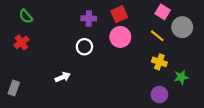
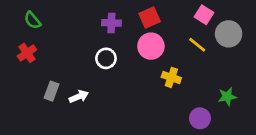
yellow cross: (159, 62) -> (171, 77), moved
gray rectangle: (14, 88) -> (52, 91), moved

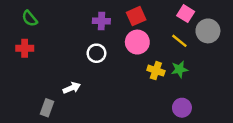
red cross: (27, 53) -> (25, 48), turned 35
gray rectangle: (52, 91) -> (47, 108), moved
green star: (227, 97) -> (179, 69), moved

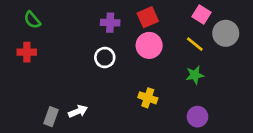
yellow cross: (156, 71) -> (148, 98), moved
white arrow: (72, 88) -> (78, 111), moved

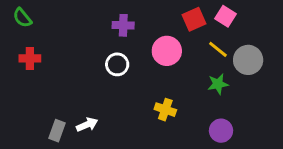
red square: (148, 17) -> (194, 19), moved
green semicircle: (32, 20) -> (22, 18), moved
gray circle: (226, 33) -> (248, 60), moved

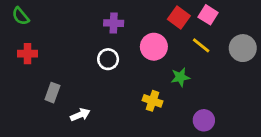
red square: (194, 19) -> (179, 18), turned -30
gray circle: (248, 60) -> (243, 48), moved
green star: (218, 84) -> (180, 77), moved
gray rectangle: (57, 131) -> (52, 93), moved

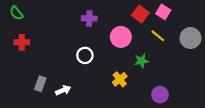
white circle: (108, 59) -> (85, 55), moved
gray rectangle: (52, 93) -> (40, 84), moved
yellow cross: (152, 101) -> (120, 79), turned 32

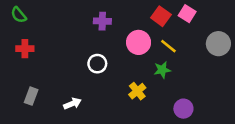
yellow line: (158, 36) -> (168, 46), moved
gray rectangle: (40, 84) -> (31, 96), moved

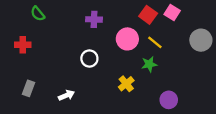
green semicircle: (19, 15) -> (38, 14), moved

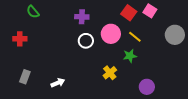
white circle: (89, 58) -> (86, 41), moved

